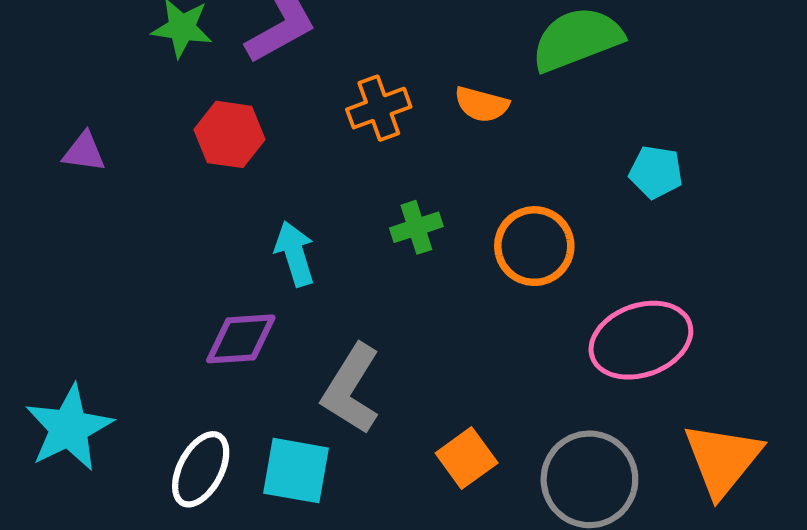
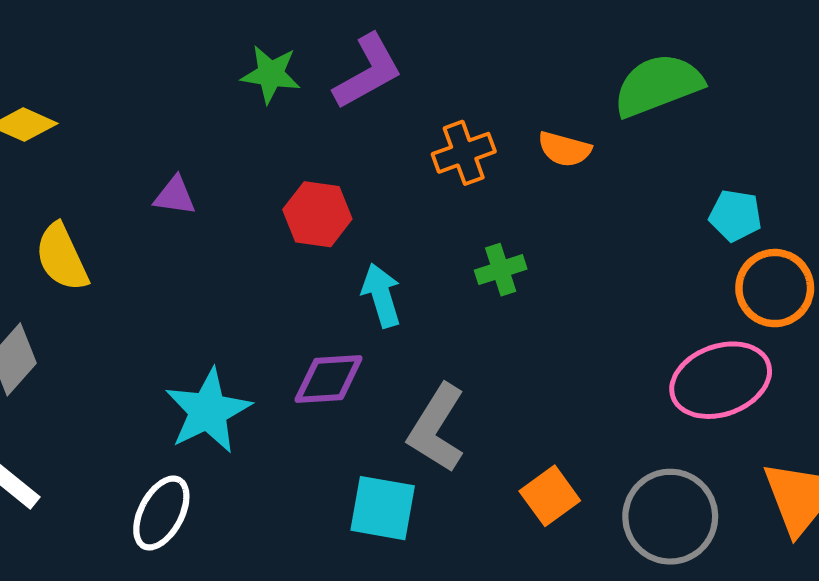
red hexagon: (230, 134) -> (317, 214), moved
orange circle: (534, 246) -> (775, 288), moved
cyan star: (69, 428) -> (208, 411), moved
white ellipse: (201, 469) -> (161, 513), moved

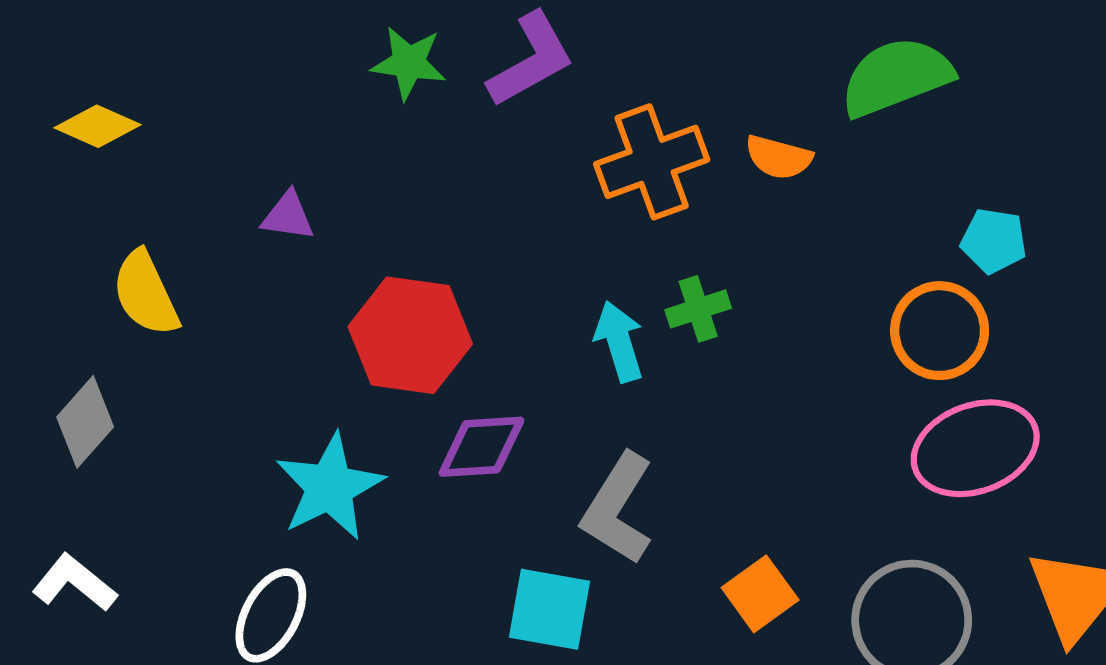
orange cross: (464, 153) -> (652, 162), size x1.4
red hexagon: (317, 214) -> (410, 335), moved, size x1.4
orange circle: (775, 288) -> (940, 331), moved
cyan arrow: (381, 295) -> (619, 341), moved

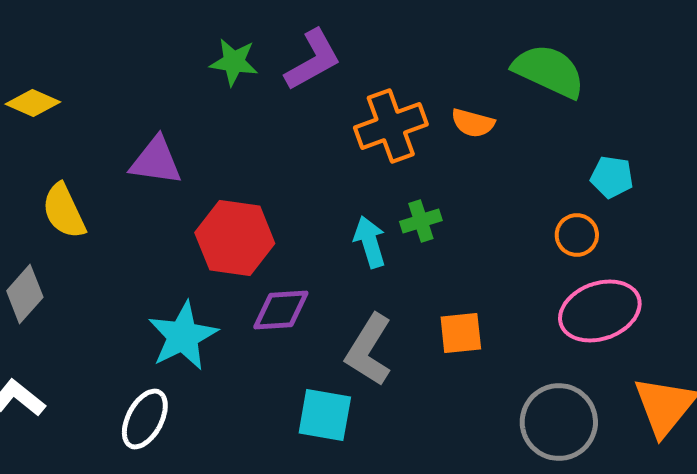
green semicircle: (896, 77) -> (549, 71), turned 46
purple triangle: (288, 216) -> (156, 161), size x1.5
orange circle: (940, 331) -> (577, 235), size x0.7
orange square: (760, 594) -> (461, 333), moved, turned 30

